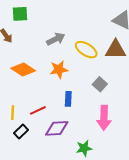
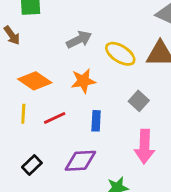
red line: (38, 110) -> (55, 118), moved
yellow line: (13, 113) -> (23, 114), moved

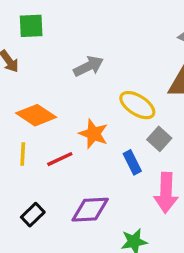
yellow ellipse: (120, 54) -> (137, 105), moved
orange star: (83, 81) -> (94, 134), moved, turned 30
blue rectangle: (96, 121) -> (132, 162), moved, turned -30

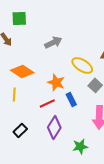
red line: (60, 159) -> (47, 103), moved
blue rectangle: (132, 162) -> (71, 99), moved
purple diamond: (90, 210) -> (54, 127), turned -55

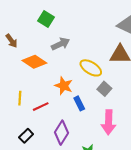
green square: (19, 18) -> (46, 19), moved, turned 35
orange diamond: (22, 71) -> (34, 62), moved
red line: (47, 103) -> (41, 107), moved

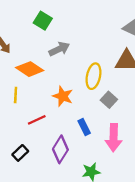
yellow ellipse: (91, 68) -> (93, 76), turned 70
yellow line: (20, 98) -> (16, 95), moved
blue rectangle: (79, 103) -> (84, 127), moved

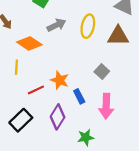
yellow ellipse: (93, 76) -> (88, 26), moved
orange star: (63, 96) -> (60, 80), moved
black rectangle: (20, 153) -> (21, 120), size x1.5

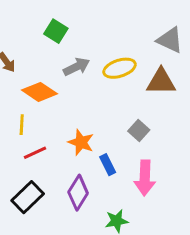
yellow ellipse: (88, 26) -> (120, 68), turned 60
red line: (36, 90) -> (35, 153), moved

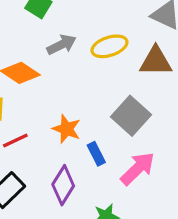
gray square: (139, 130) -> (131, 116), size x1.6
pink arrow: (145, 178) -> (138, 169), turned -136

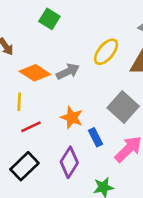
gray arrow: (62, 45) -> (68, 71), moved
yellow ellipse: (109, 46) -> (106, 52), turned -32

